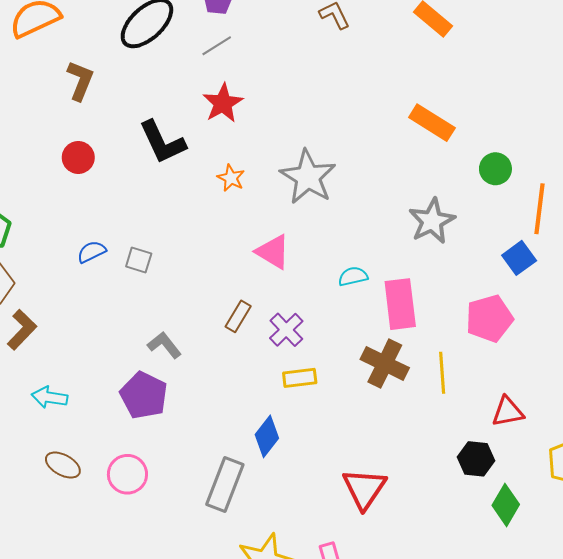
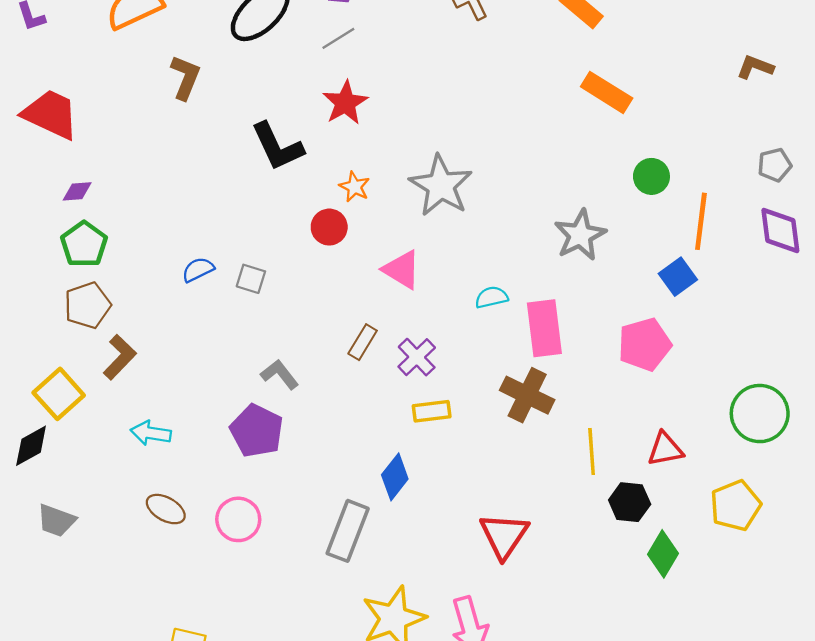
orange rectangle: (432, 123) -> (607, 92), moved
red circle: (78, 157) -> (329, 227), moved
yellow line: (442, 373) -> (592, 451), moved

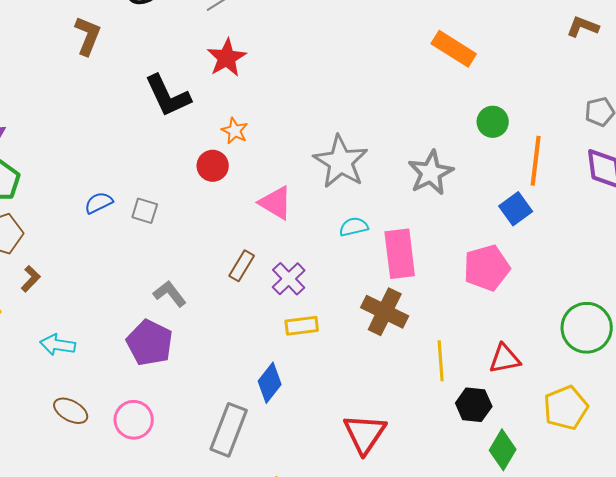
gray star: (441, 186) -> (341, 162), moved
brown L-shape: (120, 357) -> (31, 279), size x0.7

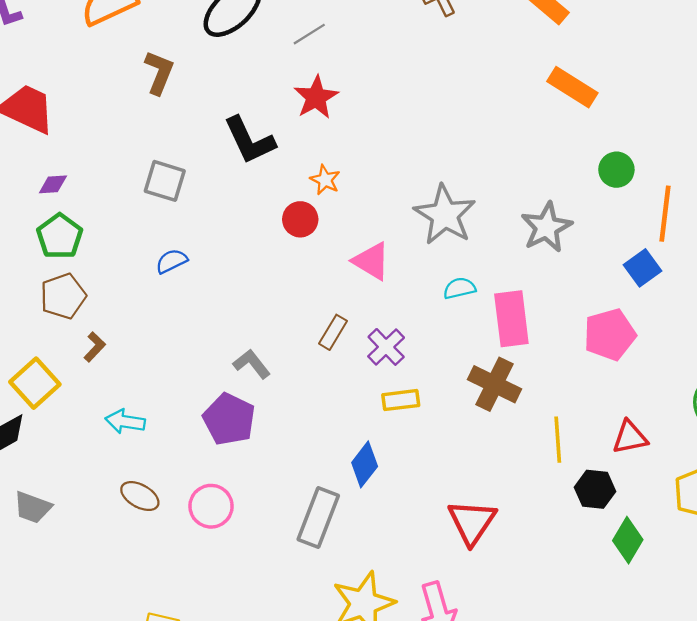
gray square: (145, 211) -> (165, 181), moved, size x1.4

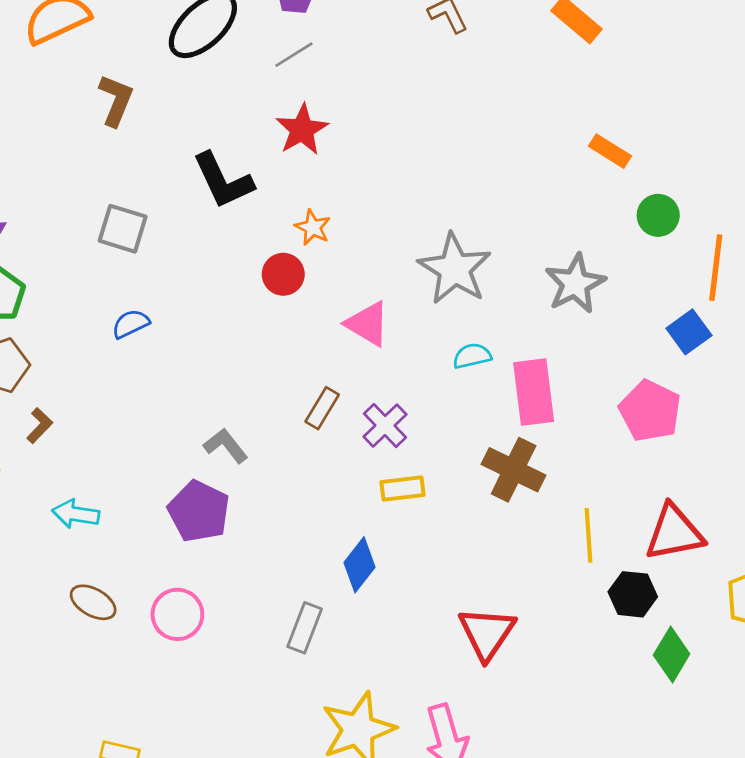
orange rectangle: (572, 87) -> (610, 151), moved, size x0.7
pink pentagon: (610, 335) -> (650, 411), turned -30
red triangle: (630, 437) -> (674, 533), size x1.4
gray rectangle: (318, 517) -> (305, 628), size x0.7

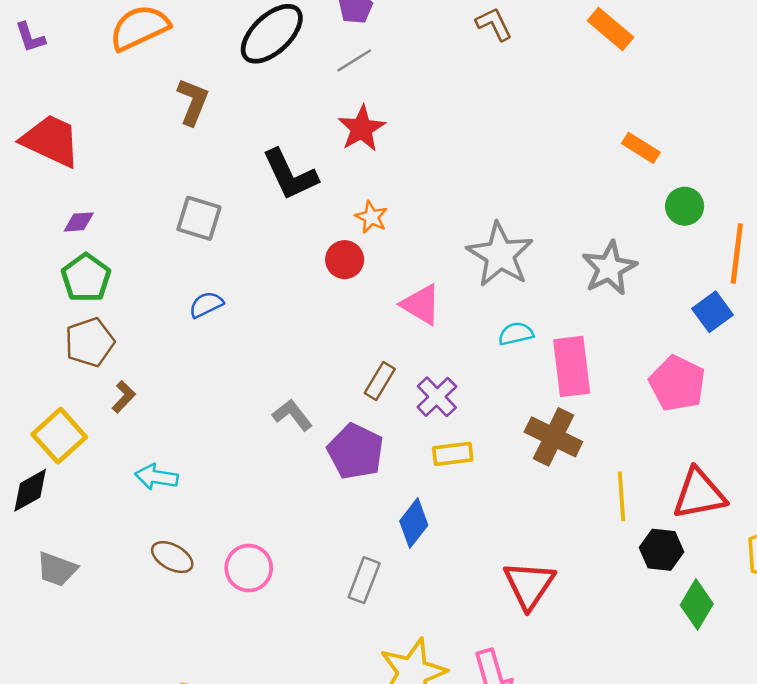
purple pentagon: (199, 511) -> (356, 451), moved

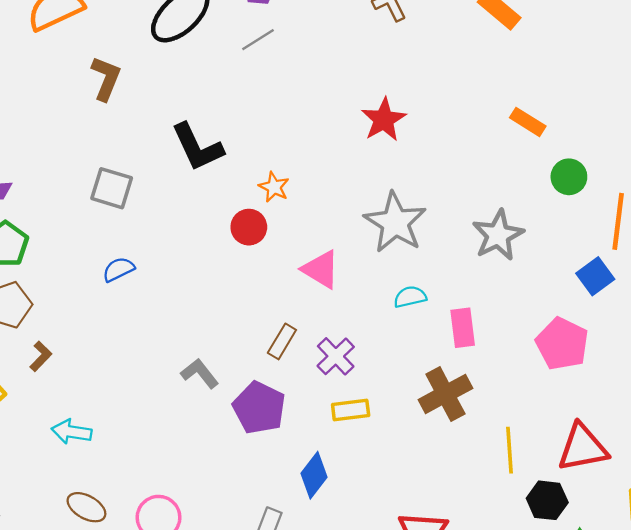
red star: (362, 128) -> (384, 120), moved
pink rectangle: (572, 366) -> (463, 328), size x0.7
brown cross: (553, 437) -> (445, 394), turned 36

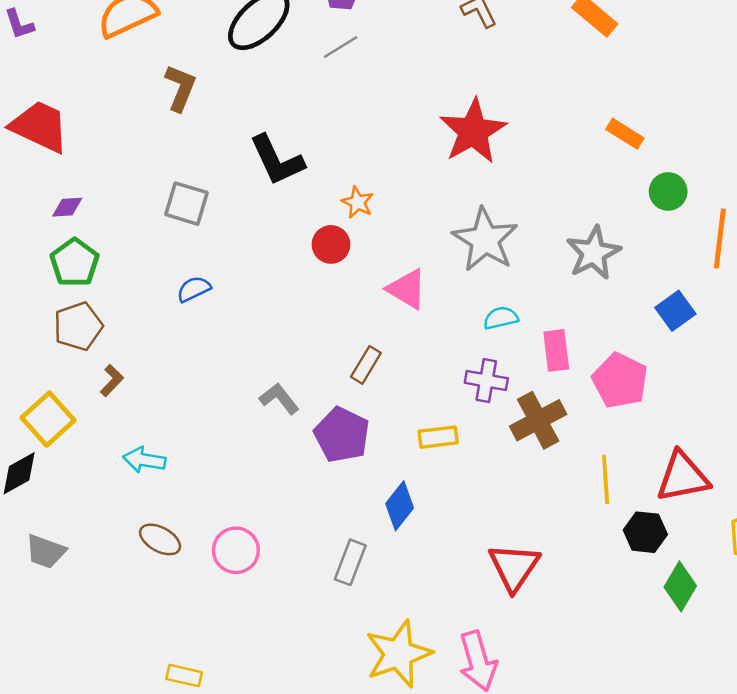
red star: (384, 120) -> (473, 131), size x1.4
blue square: (595, 276) -> (675, 311), moved
pink pentagon: (562, 344) -> (620, 381), moved
purple cross: (336, 356) -> (486, 381), moved, turned -36

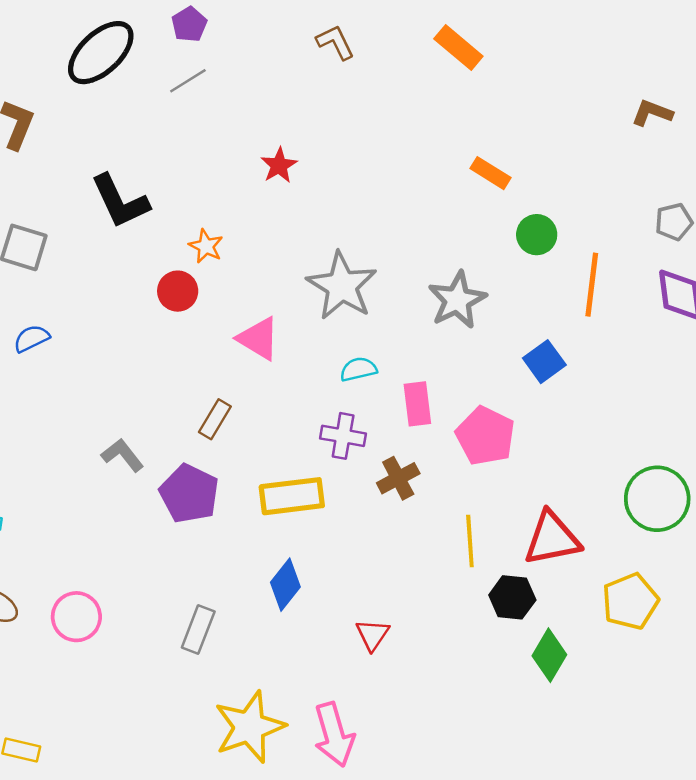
red star: (473, 131) -> (279, 165), moved, size x0.5
brown cross: (538, 420) -> (398, 478), size x0.7
yellow rectangle: (438, 437) -> (292, 496), size x1.5
blue diamond: (400, 506) -> (285, 585), moved
red triangle: (514, 567) -> (373, 635), size x0.6

